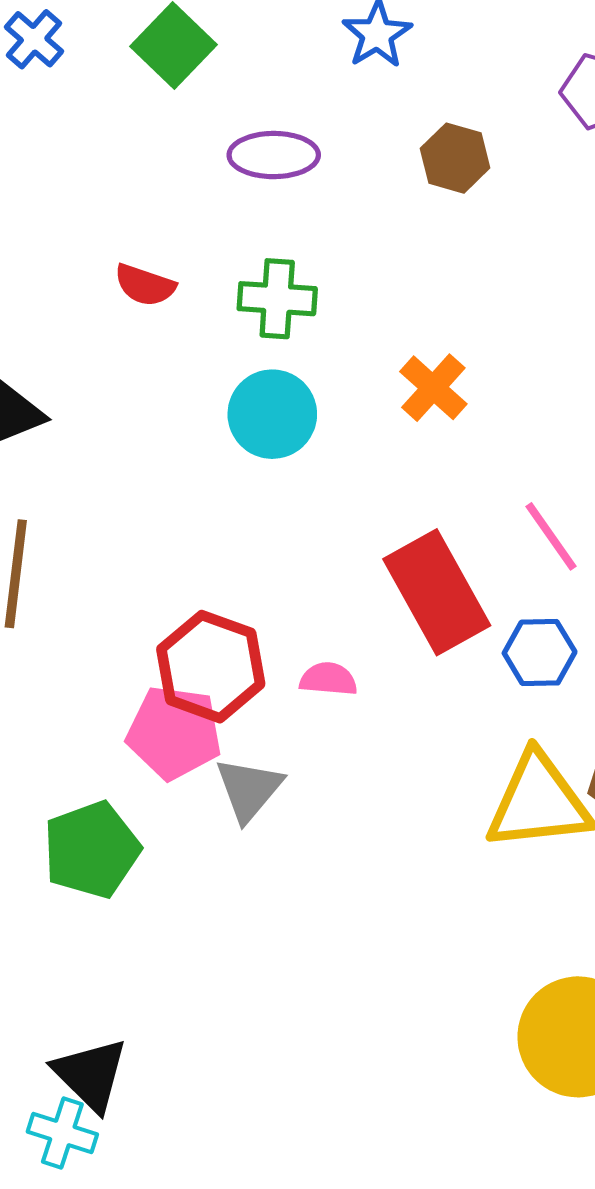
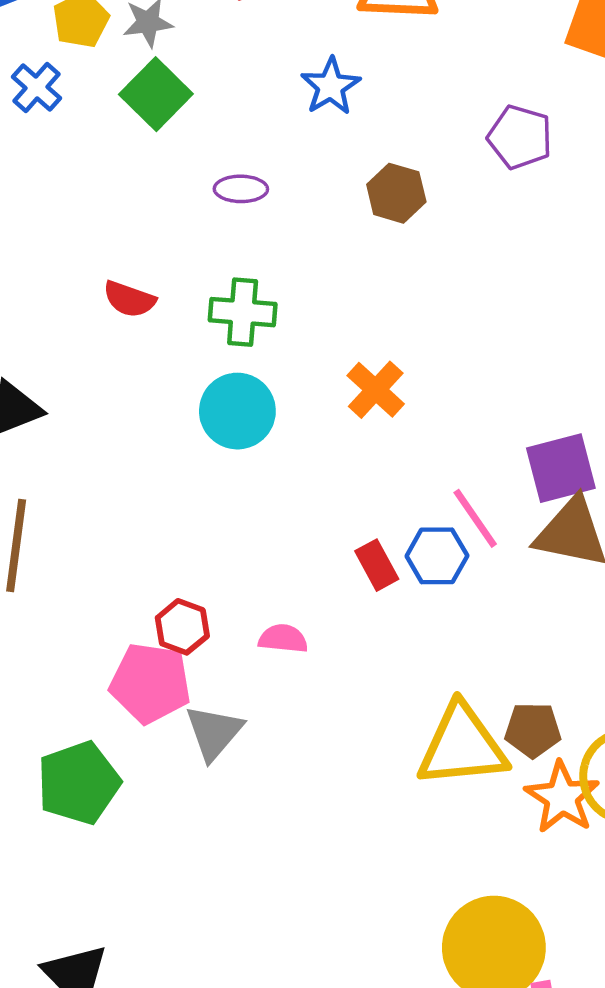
purple ellipse: (274, 155) -> (241, 189), size x0.7
red rectangle: (437, 592) -> (377, 565), size x0.5
blue hexagon: (540, 653) -> (437, 556), moved
red hexagon: (211, 667) -> (182, 627), size x0.6

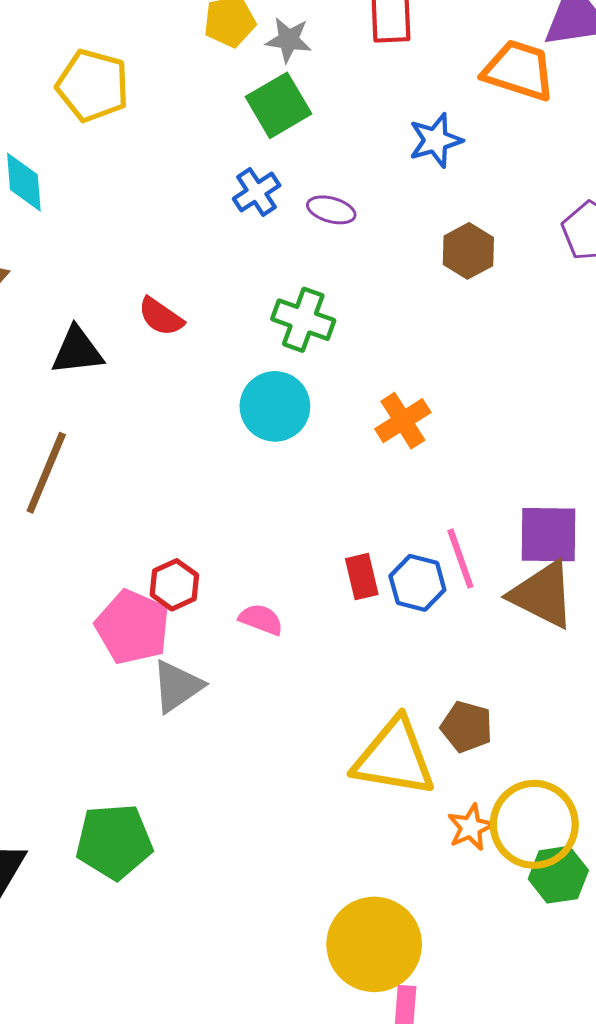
blue cross: (36, 87) -> (257, 192), moved
red semicircle: (129, 299) -> (161, 317), moved
brown pentagon: (533, 730) -> (467, 727), moved
green pentagon: (79, 783) -> (114, 842), moved
orange star: (562, 797) -> (471, 827), size x0.7

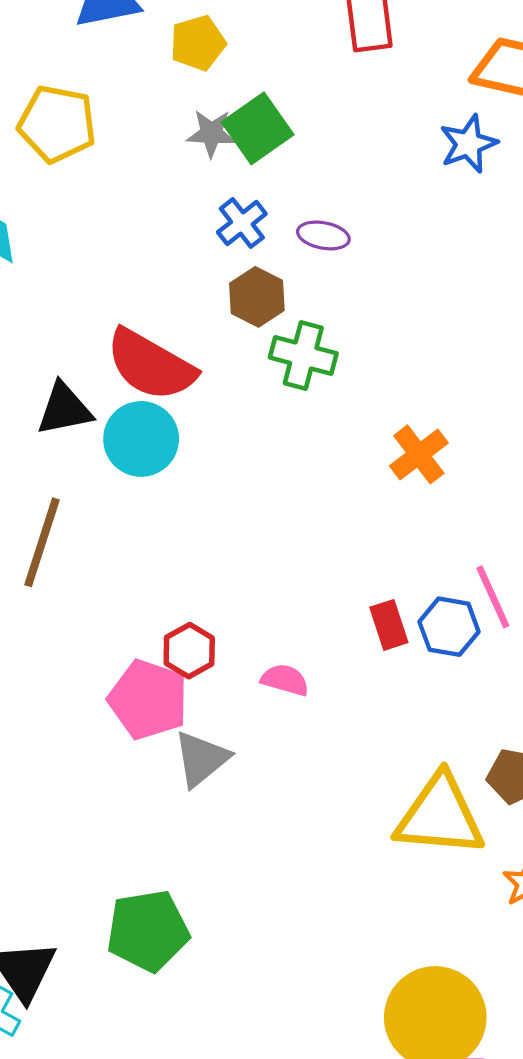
gray star: (289, 40) -> (211, 133), moved
blue star: (436, 140) -> (468, 144), moved
brown hexagon: (468, 251) -> (257, 297), moved
red semicircle: (161, 317) -> (151, 365), size x1.8
cyan circle: (275, 406) -> (141, 439), moved

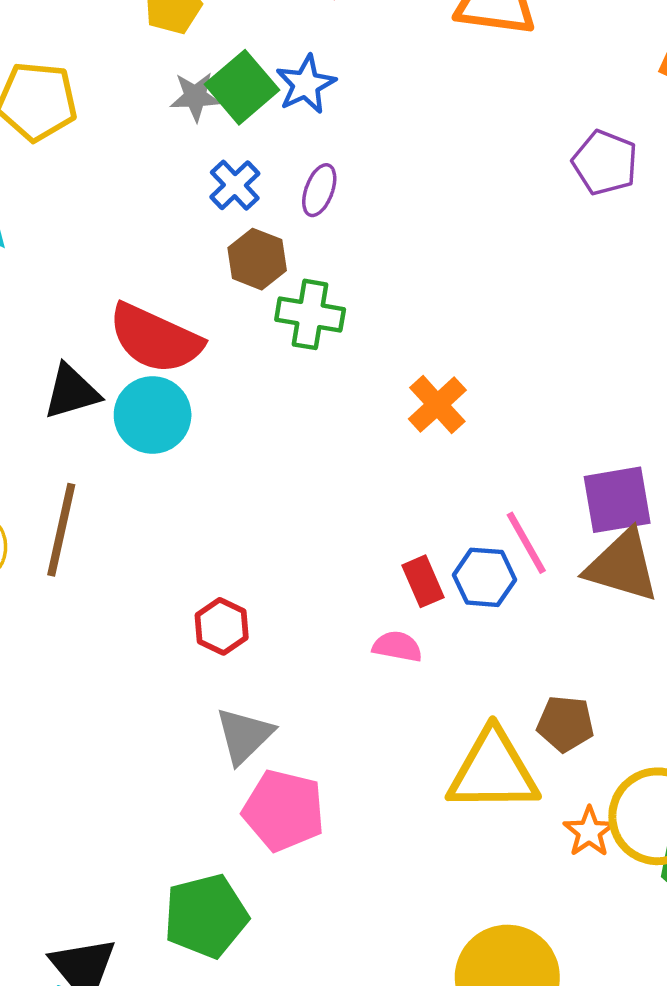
blue star: (468, 144) -> (306, 84), moved
purple ellipse: (323, 235) -> (319, 190), turned -75
pink semicircle: (285, 680) -> (397, 646), moved
pink pentagon: (148, 700) -> (284, 810), moved

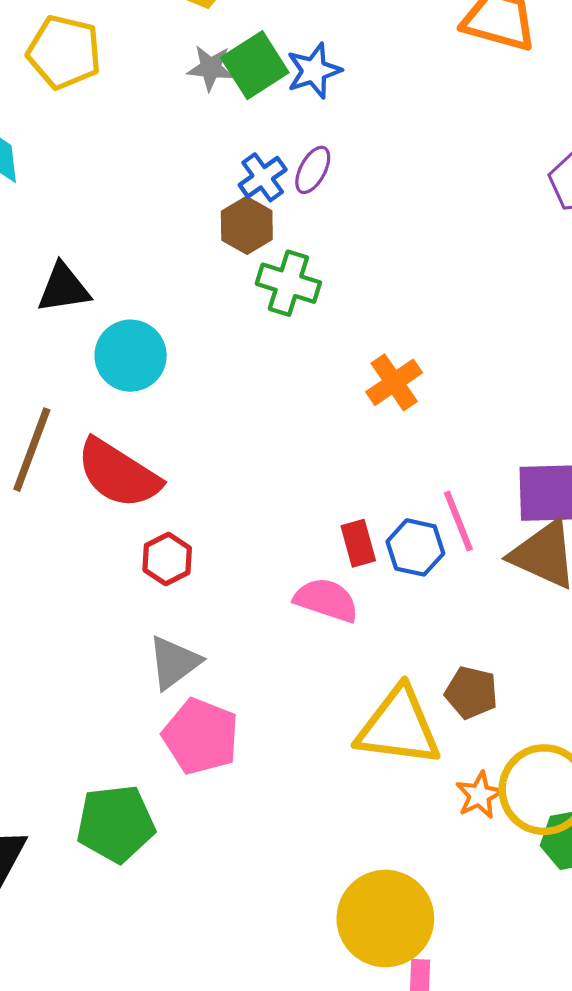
blue cross: (235, 185) -> (263, 177), moved
red semicircle: (155, 339) -> (118, 474), moved
black triangle: (71, 392) -> (63, 288), moved
pink semicircle: (397, 646) -> (326, 600), size x1.4

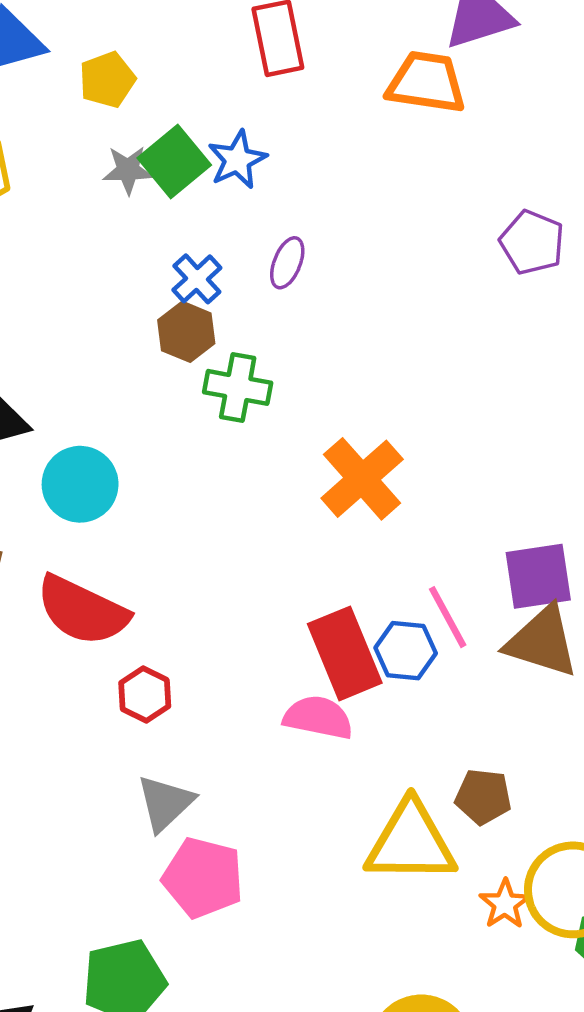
purple ellipse: (313, 170) -> (287, 263), moved
orange cross: (394, 382) -> (362, 479), size x1.4
red rectangle: (358, 543) -> (345, 653), size x1.8

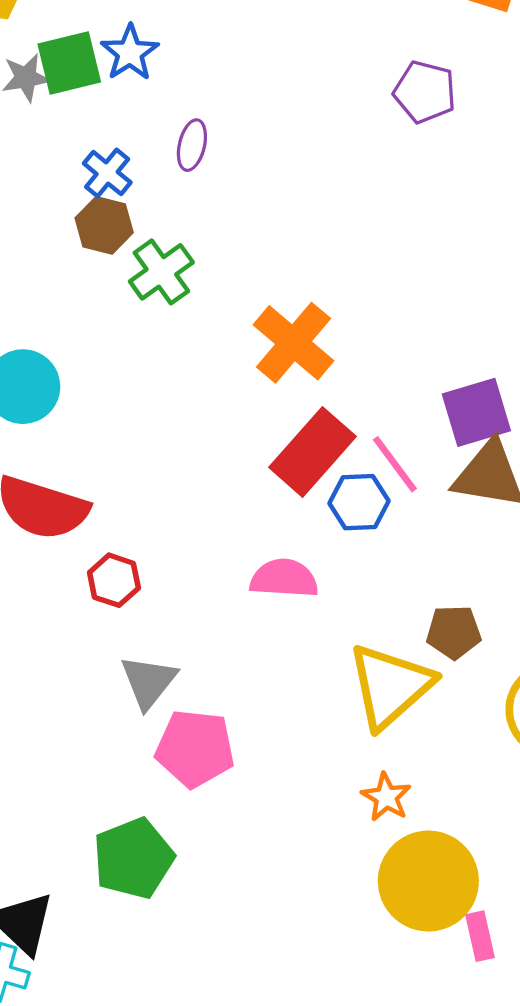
green square: (174, 161) -> (69, 63), turned 34
green cross: (238, 387) -> (161, 272), turned -38
red rectangle: (345, 653) -> (312, 452), moved, turned 72
yellow triangle: (411, 842) -> (390, 686), turned -34
orange star: (505, 904) -> (386, 797), moved

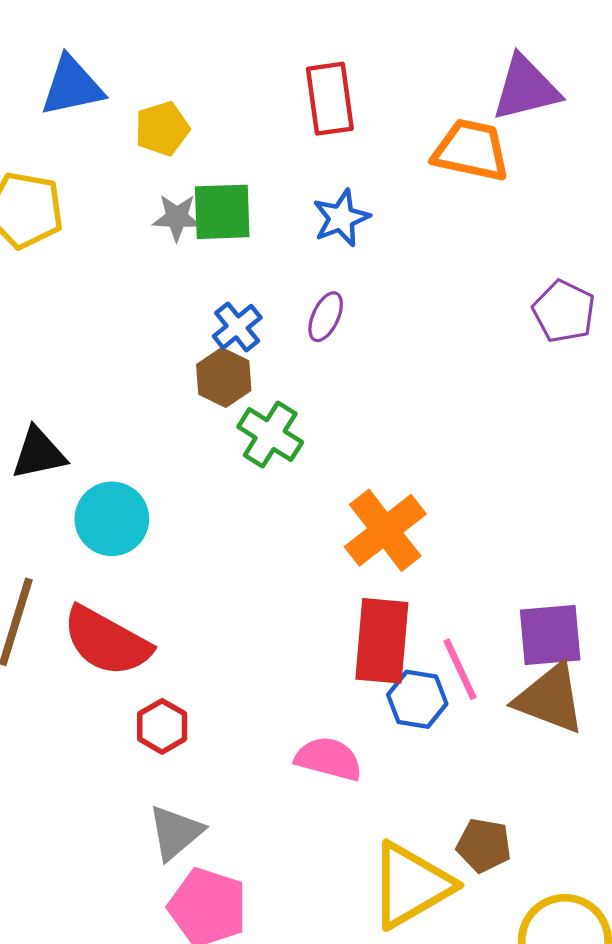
blue star: (130, 53) -> (341, 218), moved
green cross: (161, 272) -> (270, 435), turned -34
red rectangle: (312, 452) -> (382, 641), turned -48

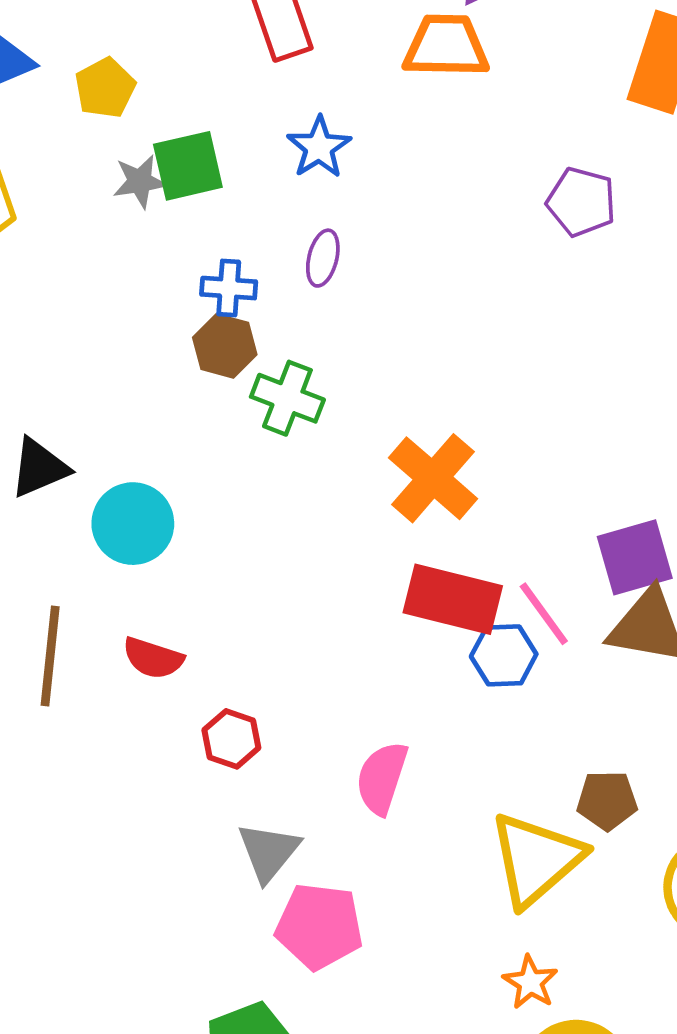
blue cross: (237, 327) -> (229, 288), turned -36
red semicircle: (107, 641) -> (153, 658), size x0.6
red rectangle: (382, 641) -> (453, 599), turned -70
pink semicircle: (329, 759) -> (382, 778), moved, turned -76

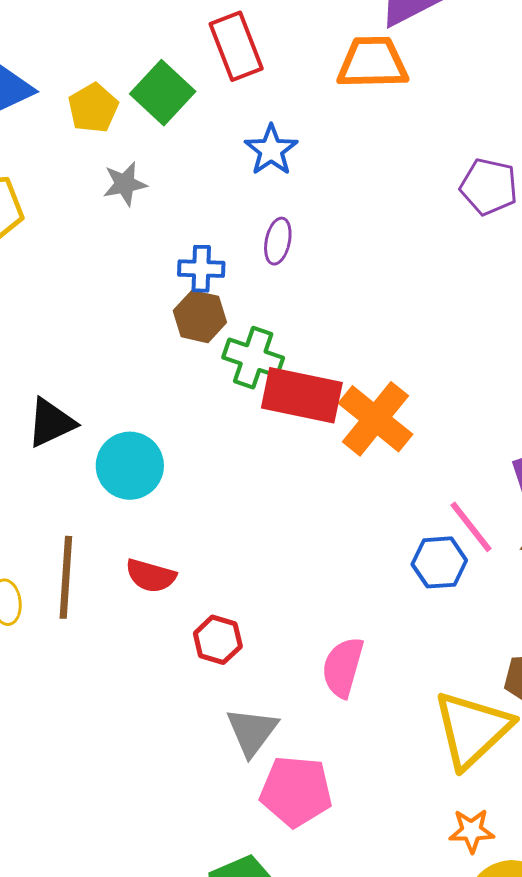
green square: (188, 166) -> (163, 93), moved, turned -32
red rectangle: (453, 599) -> (302, 395), moved
orange star: (530, 982) -> (472, 831), turned -30

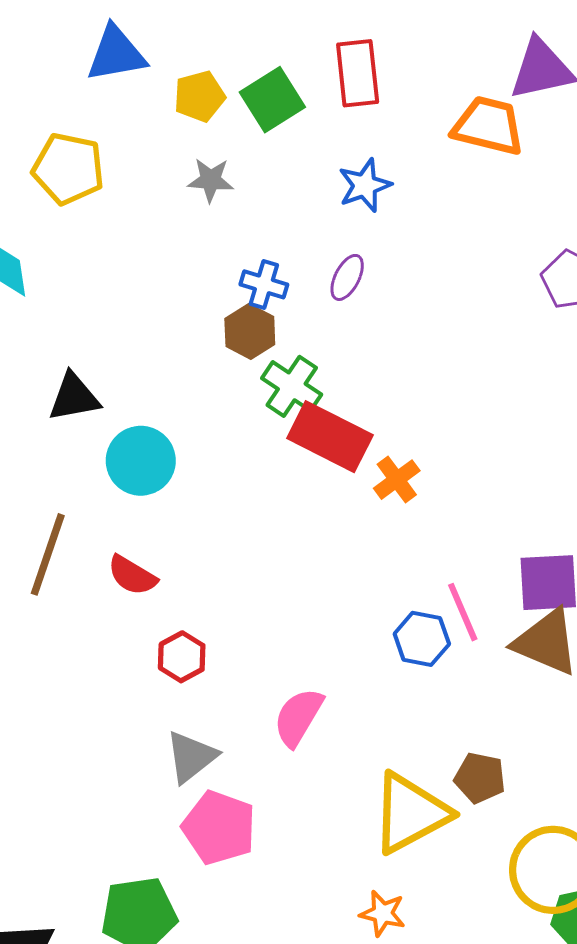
orange cross: (375, 419) -> (397, 480), size x0.6

